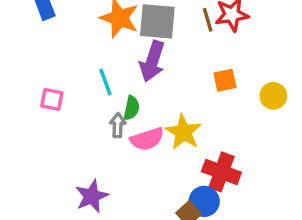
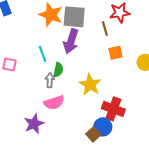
brown line: (208, 20) -> (105, 28), moved
pink semicircle: (147, 139) -> (54, 103), moved

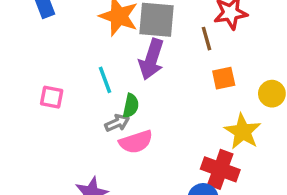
gray arrow: (50, 80) -> (117, 123), turned 64
yellow star: (90, 85) -> (243, 132), moved
pink semicircle: (54, 103) -> (136, 142), moved

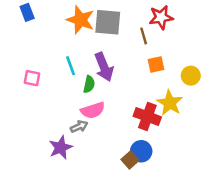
purple arrow: (151, 59) -> (104, 67), moved, turned -40
gray arrow: (117, 123) -> (79, 126), moved
red cross: (220, 169) -> (147, 117), moved

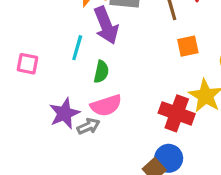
cyan line: (70, 66) -> (77, 48), turned 36
purple arrow: (104, 67) -> (106, 25), moved
purple star: (61, 148) -> (64, 113), moved

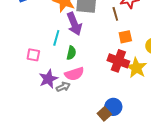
pink square: (28, 64) -> (33, 55), moved
red cross: (177, 113) -> (118, 61), moved

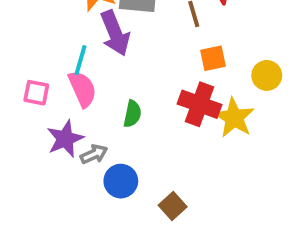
green semicircle: (71, 53) -> (132, 114), moved
pink semicircle: (74, 74) -> (82, 89), moved, turned -96
blue circle: (113, 107) -> (121, 181), moved

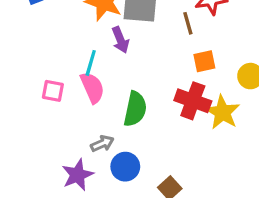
purple arrow: (115, 33) -> (120, 40), size x0.7
green semicircle: (132, 114) -> (135, 109), size x1.5
purple star: (65, 139) -> (78, 175), moved

